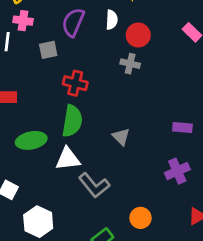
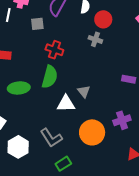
purple rectangle: (182, 128) -> (129, 79), moved
white triangle: (68, 159) -> (66, 104), moved
gray L-shape: (94, 185) -> (51, 138), moved
orange circle: (140, 218) -> (92, 132), moved, size x1.6

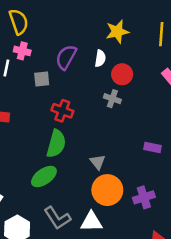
green ellipse: (19, 88) -> (44, 177), moved, turned -30
white triangle: (66, 104) -> (91, 222), moved
orange circle: (92, 132) -> (107, 190), moved

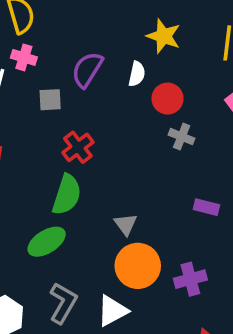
yellow star: (117, 32) -> (164, 36), turned 30
gray cross: (112, 99) -> (182, 137), moved
red cross: (62, 111) -> (78, 147), turned 30
gray L-shape: (57, 218) -> (63, 303), turned -120
white triangle: (91, 222) -> (112, 311), turned -30

